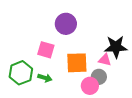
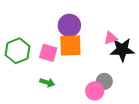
pink triangle: (105, 60) -> (111, 38), moved, turned -32
orange square: (77, 63) -> (70, 45), moved
green hexagon: (21, 73) -> (18, 51), moved

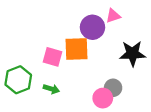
purple circle: (69, 25) -> (92, 27), moved
pink triangle: (111, 38) -> (113, 16), moved
green hexagon: (18, 51) -> (18, 80), moved

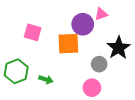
black star: (132, 54) -> (119, 48), turned -30
pink square: (53, 57) -> (33, 32), moved
gray circle: (113, 88) -> (99, 64), moved

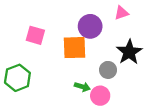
pink triangle: (101, 14) -> (121, 13), moved
green arrow: (46, 79) -> (82, 87), moved

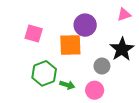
pink triangle: (121, 13) -> (124, 15), moved
green hexagon: (17, 78) -> (44, 73), moved
green arrow: (82, 87) -> (67, 85), moved

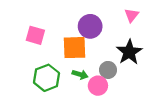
pink triangle: (124, 15) -> (131, 15), turned -32
green arrow: (67, 85) -> (80, 74), moved
pink circle: (95, 90) -> (98, 86), moved

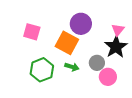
pink triangle: (131, 15) -> (118, 30), moved
orange square: (74, 48) -> (67, 43), turned 30
pink circle: (98, 86) -> (108, 77), moved

